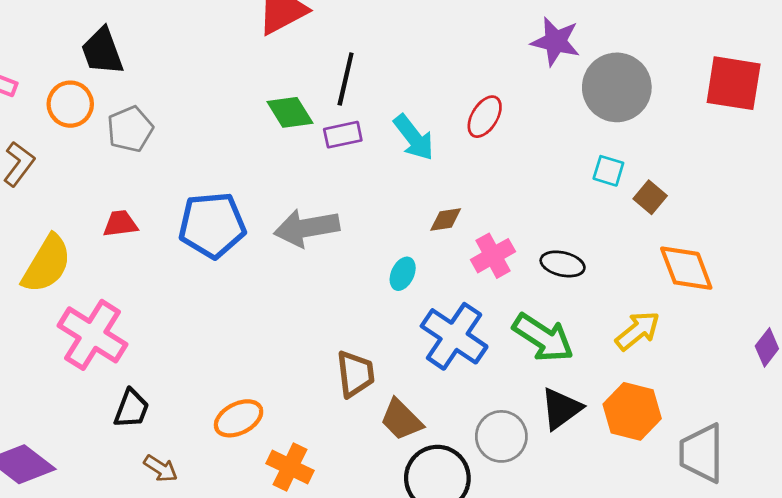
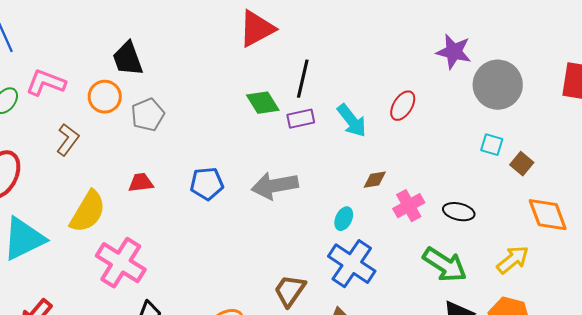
blue pentagon: (212, 225) -> (207, 184), size x0.7
blue cross: (454, 336) -> (352, 264), moved
brown trapezoid: (355, 374) -> (290, 291), moved, turned -138

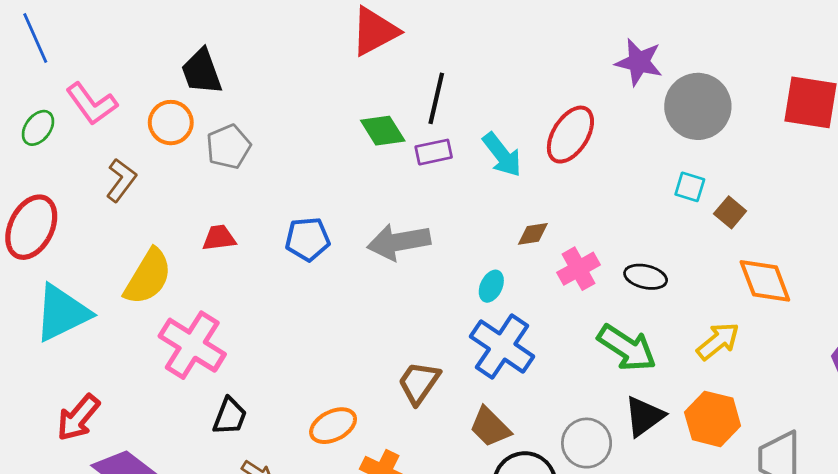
pink L-shape: (46, 83) -> (92, 104), turned -147
red ellipse: (403, 106) -> (570, 135), size x1.4

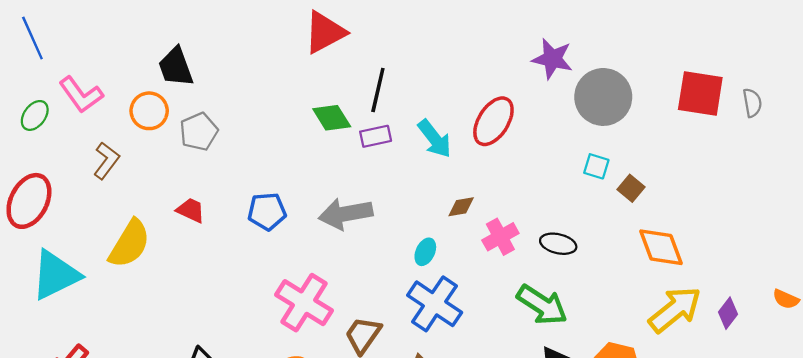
red trapezoid: (219, 238) -> (191, 210), turned 32
yellow arrow: (718, 341) -> (675, 310), moved, size x1.4
pink cross: (192, 345) -> (304, 303), moved

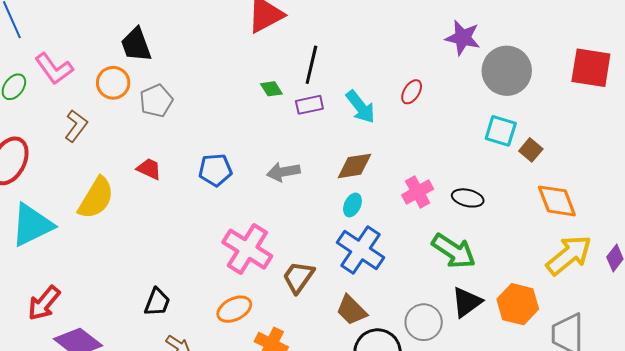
green diamond: (332, 118) -> (271, 89), size x0.7
red ellipse: (493, 121) -> (412, 92), size x0.6
cyan square: (596, 166) -> (501, 131), size x1.4
brown diamond: (461, 207) -> (354, 166), moved, size x1.5
gray arrow: (346, 214) -> (283, 172), size x0.7

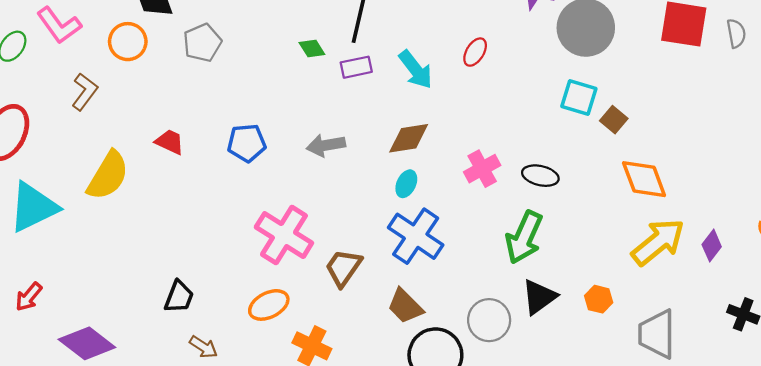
gray pentagon: (156, 101) -> (202, 43), moved
green arrow: (454, 251) -> (524, 237), turned 81
red arrow: (44, 303) -> (29, 297), moved, size x0.7
orange hexagon: (518, 304) -> (599, 299), size x0.6

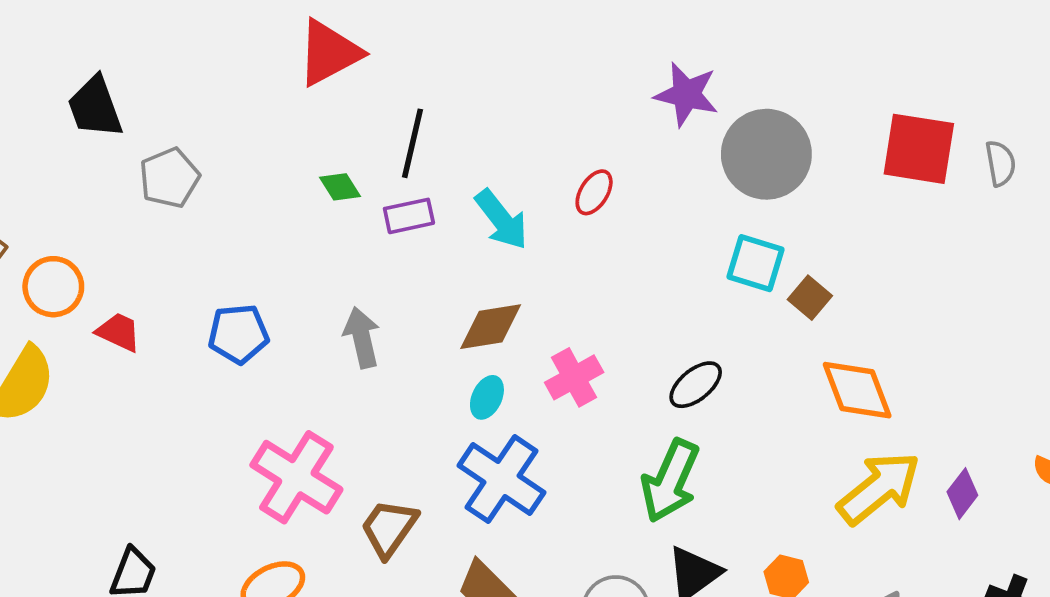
orange circle: (128, 42) -> (53, 287), moved
gray arrow: (326, 145) -> (362, 337), turned 87
pink cross: (482, 169) -> (574, 377), moved
black ellipse: (540, 176) -> (696, 385), turned -52

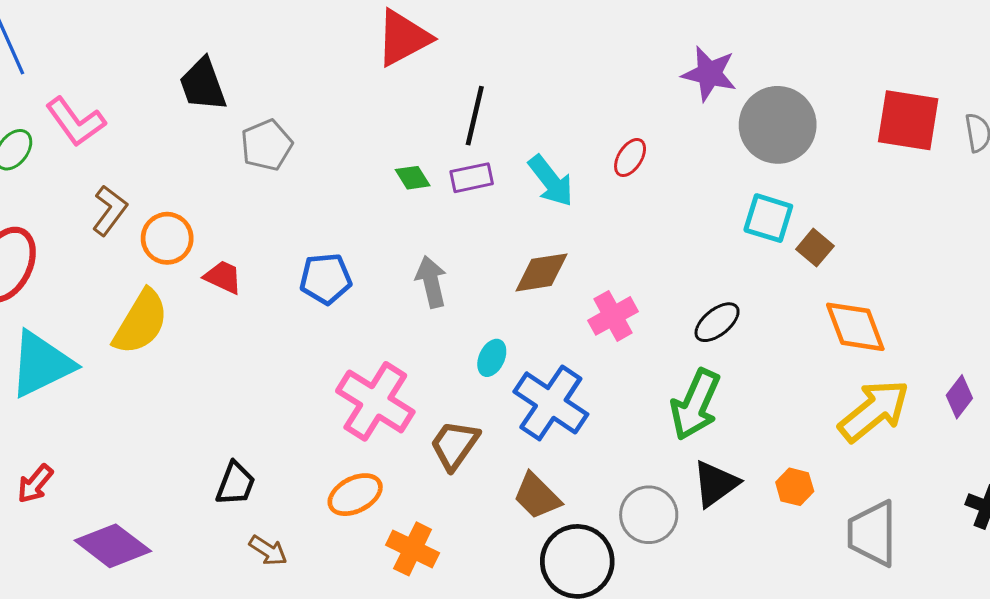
green diamond: (340, 187) -> (413, 178), moved
cyan ellipse: (487, 397) -> (492, 358), moved
purple diamond: (962, 494) -> (959, 397), moved

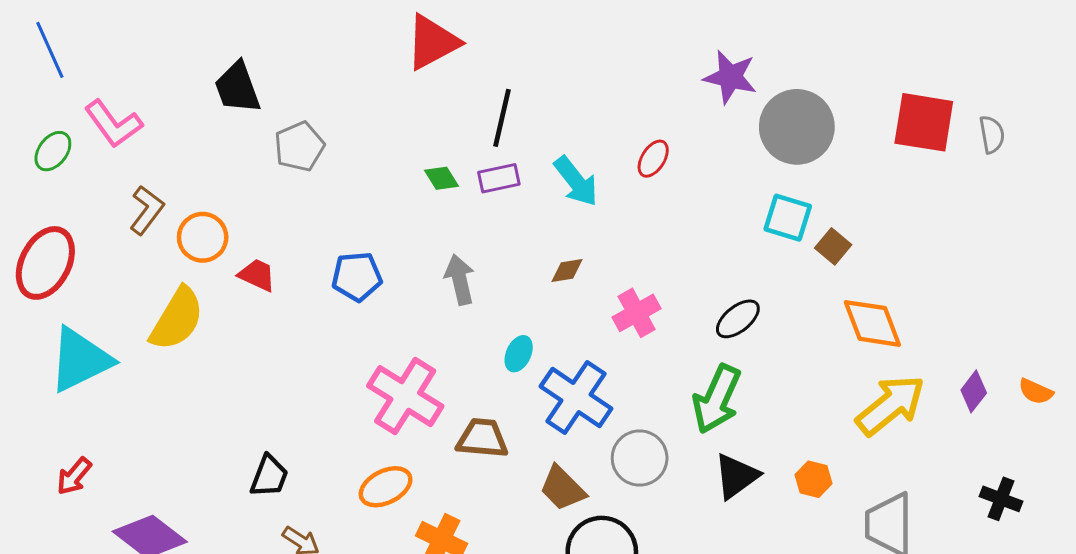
brown diamond: (542, 272) -> (567, 271), size x0.6
brown trapezoid: (455, 445) -> (482, 438), turned 60
gray circle: (649, 515) -> (640, 458), moved

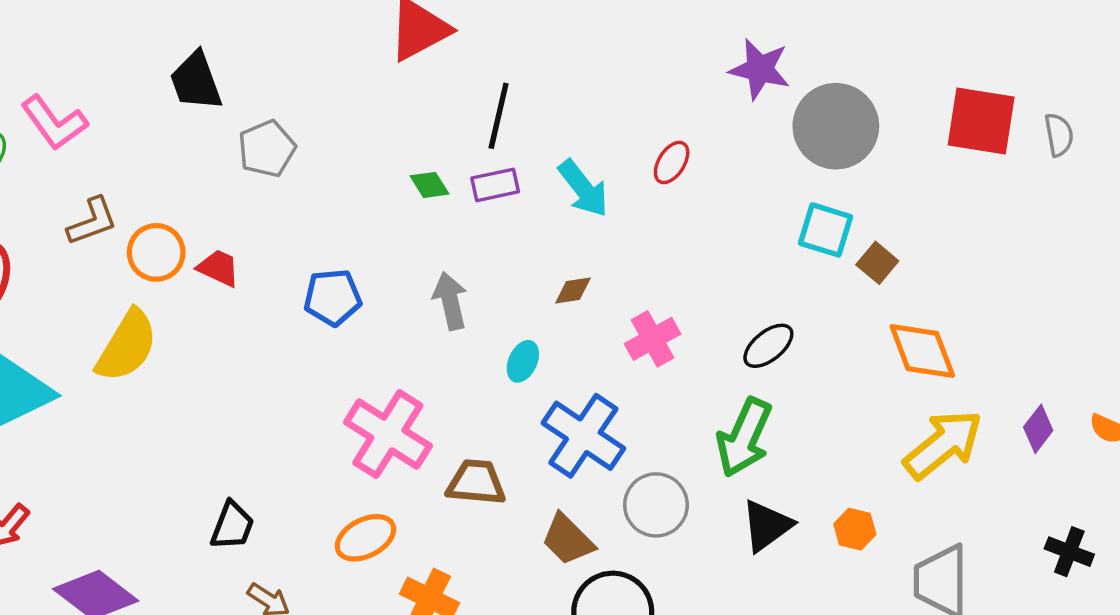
brown L-shape: (147, 210) -> (92, 221), turned 33
red trapezoid: (257, 275) -> (218, 268), moved
cyan ellipse: (519, 354) -> (523, 361), moved

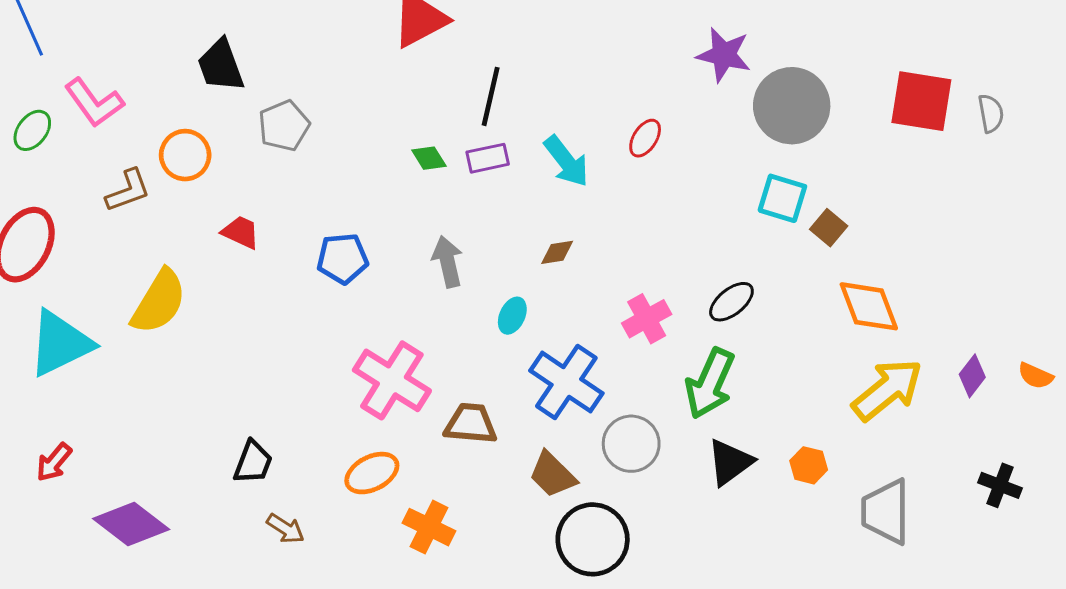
orange circle: (156, 252) -> (185, 155), moved
pink cross: (653, 339) -> (647, 319), moved

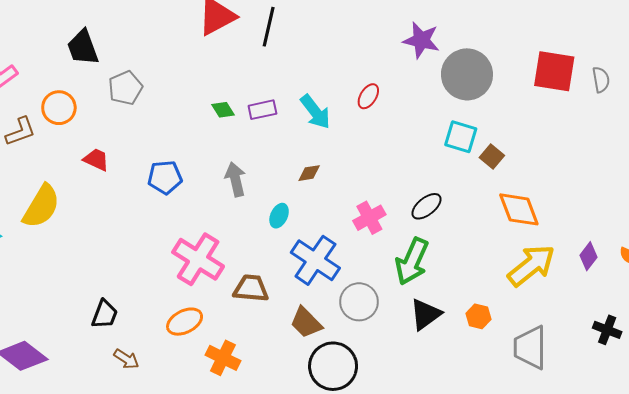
black line: (491, 96) -> (269, 27), moved

